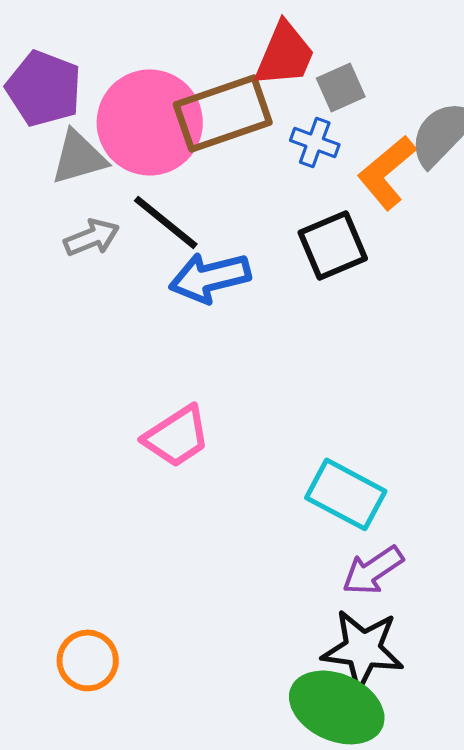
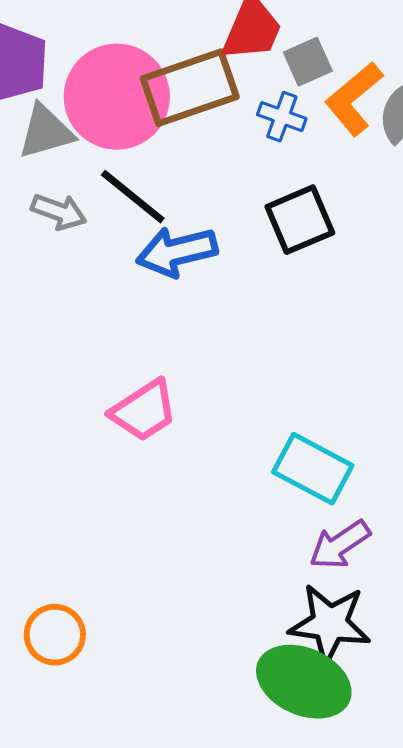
orange L-shape: (387, 172) -> (354, 99), moved
gray arrow: (92, 237) -> (59, 212), turned 42

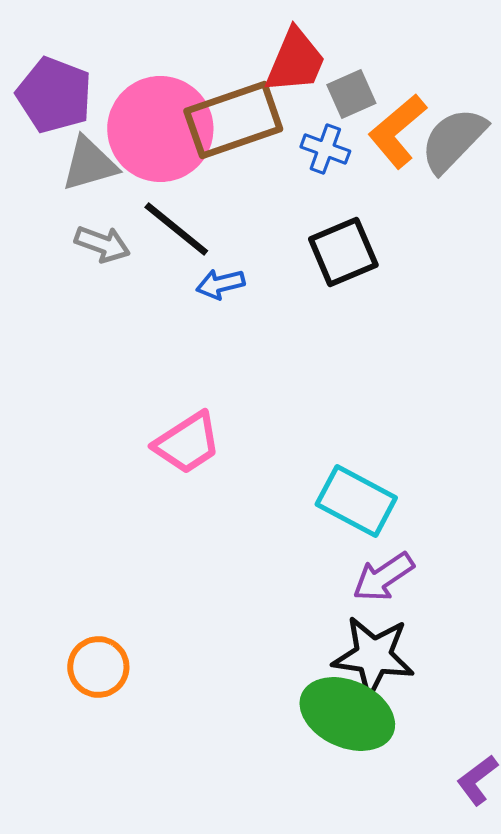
blue arrow: (177, 252) -> (220, 284), size x0.6

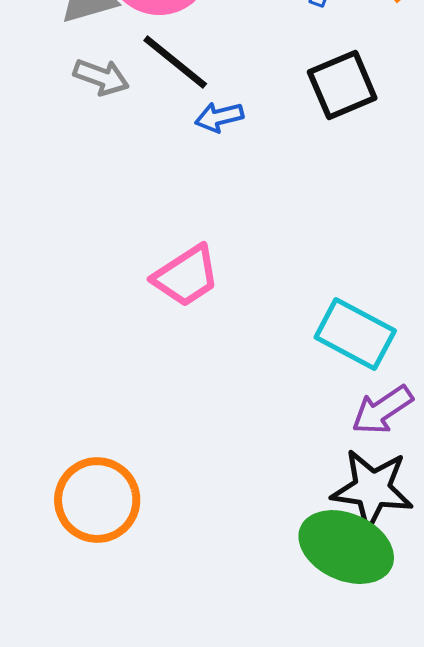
orange circle: (98, 667) -> (97, 500), size x1.4

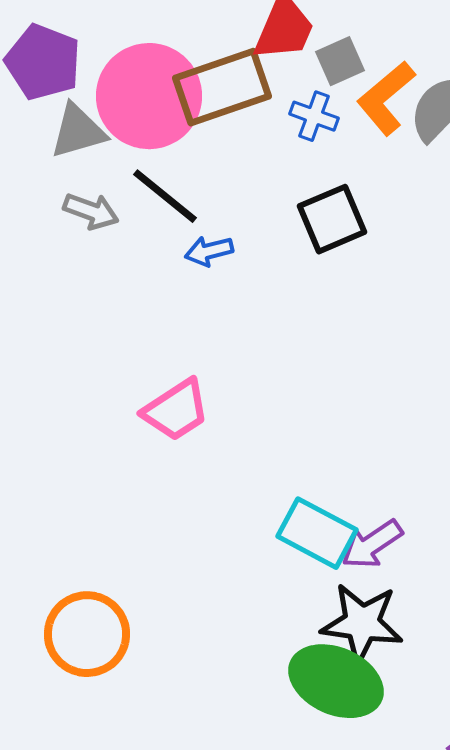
cyan rectangle: (355, 334) -> (317, 533), moved

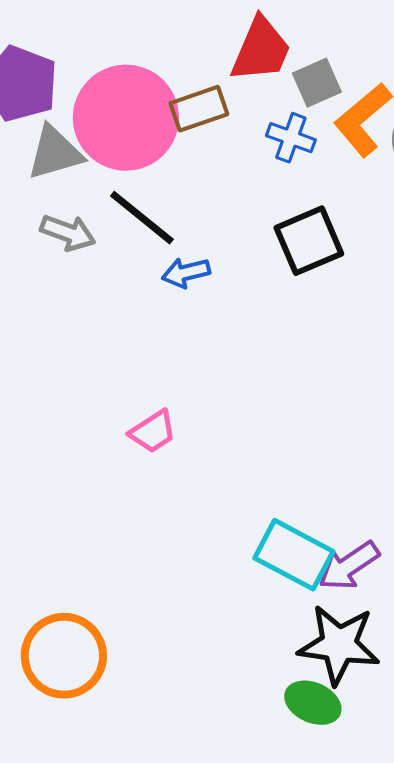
brown rectangle: (222, 87) -> (199, 109), size x0.6
pink trapezoid: (176, 410) -> (153, 432), size x0.7
green ellipse: (336, 681) -> (313, 703), size x0.6

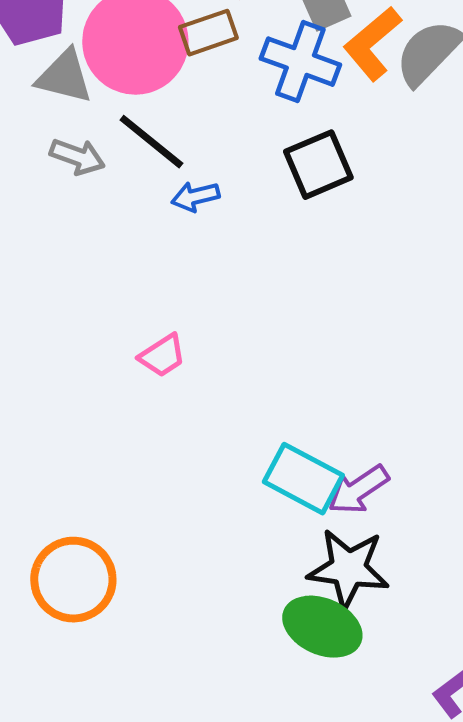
blue cross: (291, 138) -> (300, 62), size x1.6
gray triangle: (55, 153) -> (64, 77), turned 30
green ellipse: (313, 703) -> (322, 627), size x1.4

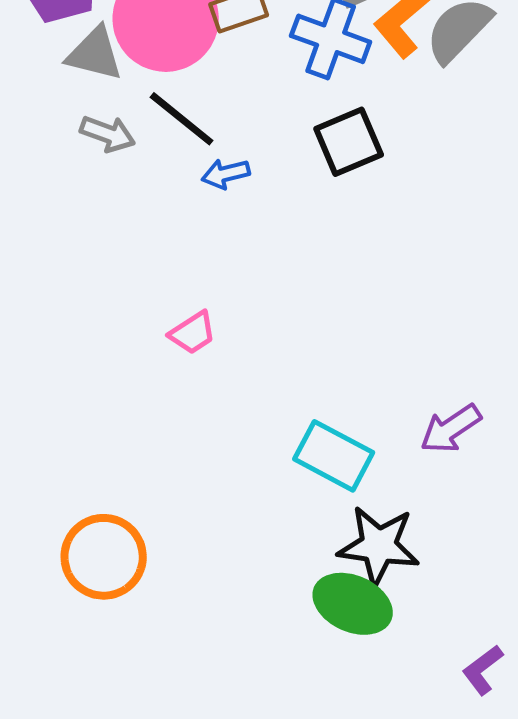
purple arrow: (358, 490) -> (451, 429), moved

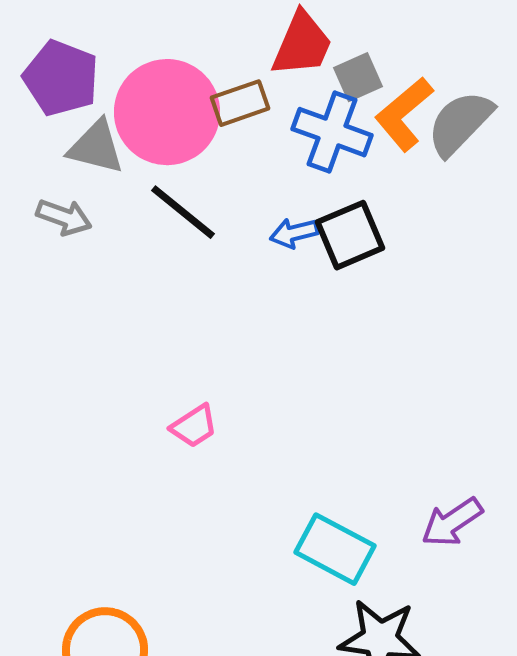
gray arrow: (108, 134) -> (64, 217), moved
blue arrow: (226, 174) -> (294, 233), moved

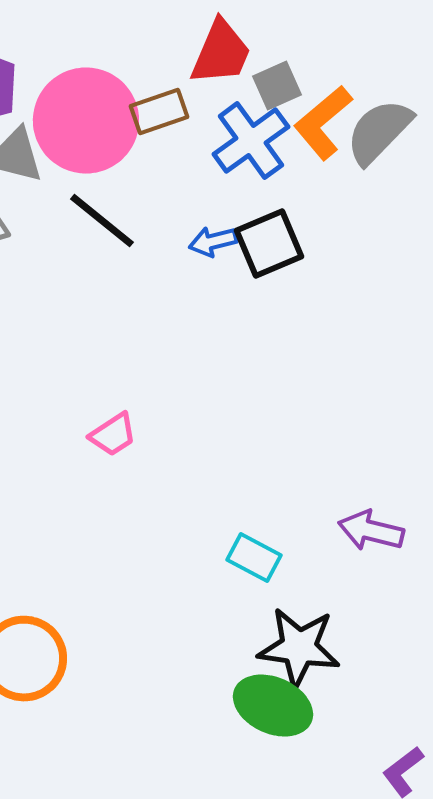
blue cross: (332, 132) -> (251, 141), turned 34
purple arrow: (452, 522) -> (371, 531), turned 48
cyan rectangle: (335, 549) -> (254, 558), size x0.7

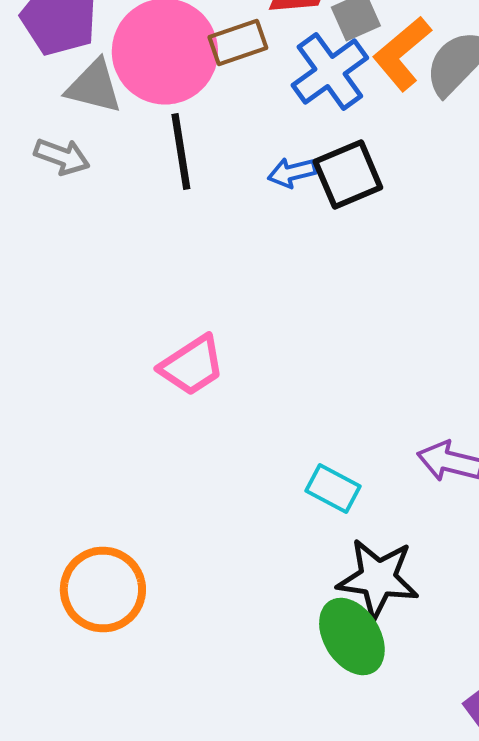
black line: (102, 221) -> (181, 152), turned 42
pink trapezoid: (113, 435) -> (192, 366), size x1.4
green ellipse: (273, 706) -> (352, 636), turned 34

